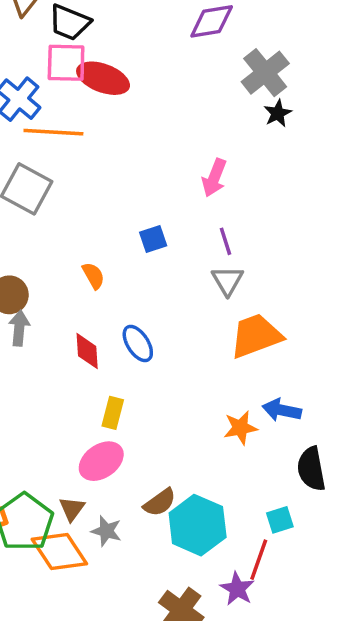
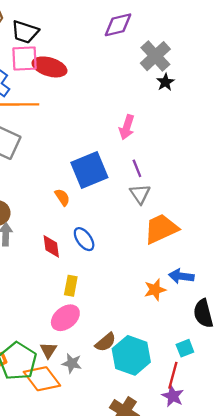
blue square: (153, 239) -> (89, 170), size x2.0
orange semicircle: (93, 276) -> (62, 197), moved
purple star: (237, 589) -> (173, 396), moved

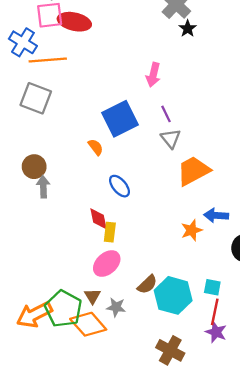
red diamond: (51, 246) -> (98, 219), moved
cyan square: (185, 348) -> (212, 287), moved, turned 36

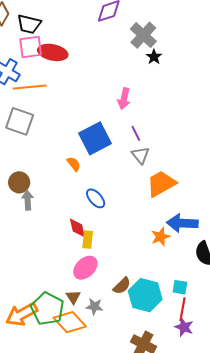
blue arrow: (216, 215) -> (182, 223), size x1.4

